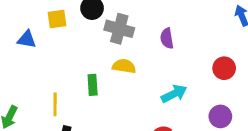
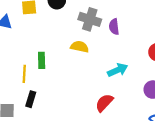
gray cross: (119, 29) -> (90, 19), moved
green rectangle: (93, 85) -> (42, 60), moved

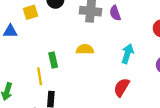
yellow semicircle: (80, 47) -> (85, 49), moved
cyan arrow: (118, 70) -> (127, 54), turned -36

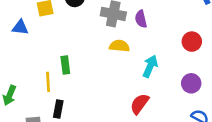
yellow semicircle: (85, 49) -> (119, 46), moved

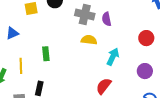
blue triangle: (20, 27) -> (12, 33), moved, turned -32
yellow line: (48, 82) -> (21, 66), moved

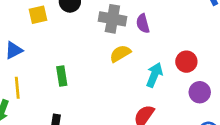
red circle: (146, 38) -> (186, 62), moved
yellow semicircle: (89, 40) -> (120, 54), turned -35
yellow line: (21, 66) -> (17, 88), moved

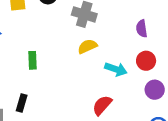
purple semicircle: (143, 23) -> (142, 29), moved
cyan arrow: (154, 75) -> (116, 69), turned 80

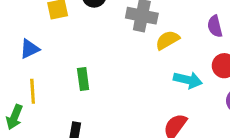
yellow semicircle: (87, 46) -> (167, 40), moved

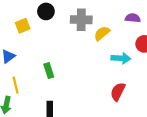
purple semicircle: (215, 26) -> (133, 18), turned 120

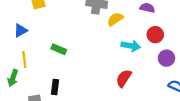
green rectangle: (49, 71) -> (59, 49), turned -56

